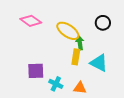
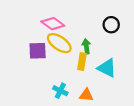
pink diamond: (31, 21) -> (53, 24), moved
yellow ellipse: (68, 31) -> (59, 43), moved
purple square: (36, 71) -> (38, 51), moved

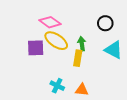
cyan triangle: (107, 68) -> (114, 50), moved

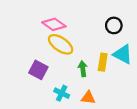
green arrow: (82, 44) -> (83, 69), moved
purple square: (36, 48) -> (38, 70), moved, turned 30
yellow rectangle: (78, 58) -> (103, 62), moved

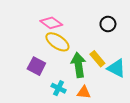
cyan triangle: (123, 54) -> (116, 68), moved
yellow rectangle: (103, 62) -> (97, 59), turned -49
green arrow: (83, 69) -> (79, 65), size x1.6

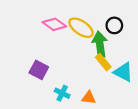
yellow ellipse: (57, 42) -> (81, 28), moved
green arrow: (79, 65) -> (100, 44), moved

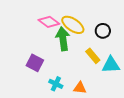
black circle: (114, 25) -> (103, 31), moved
green arrow: (100, 44) -> (63, 39), moved
cyan triangle: (123, 72) -> (111, 65), turned -30

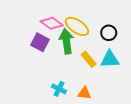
yellow rectangle: (93, 56) -> (89, 59), moved
purple square: (35, 63) -> (40, 42), moved
cyan triangle: (111, 65) -> (110, 59), moved

